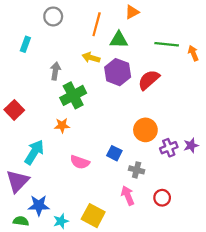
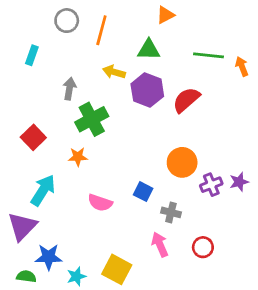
orange line: (97, 24) -> (101, 30), moved
red square: (14, 110) -> (33, 137), moved

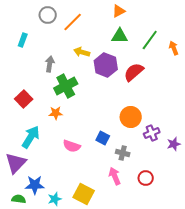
orange line: (101, 30) -> (73, 22), turned 30
green triangle: (149, 50) -> (120, 36), moved
green line: (208, 55) -> (150, 40), turned -60
purple star: (239, 182) -> (174, 144), moved

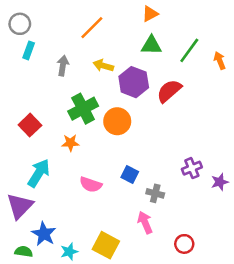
gray circle: (48, 15) -> (20, 24), moved
gray arrow: (50, 64) -> (63, 66), moved
orange circle: (131, 117) -> (117, 121), moved
red circle: (146, 178) -> (184, 244), moved
blue star: (35, 185) -> (44, 234), turned 30

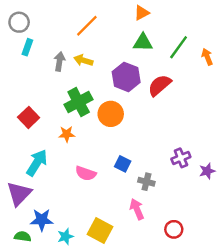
yellow arrow: (103, 66) -> (83, 60), moved
blue star: (44, 234) -> (42, 220), turned -30

